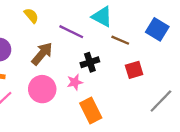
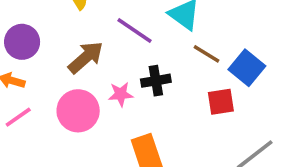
blue square: (157, 29) -> (247, 68), moved
pink star: (75, 82) -> (121, 94), moved

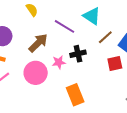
brown line: (207, 54) -> (105, 37), turned -70

